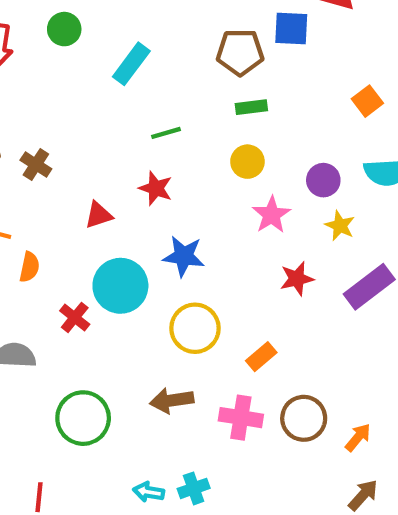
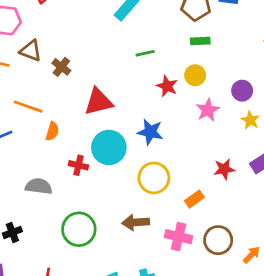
red star: (156, 188) -> (167, 86), moved
red triangle: (99, 215) -> (98, 102), size x1.6
red star: (297, 279) -> (224, 169), moved
red cross: (75, 317) -> (78, 165), turned -30

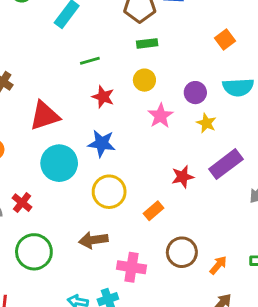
red star: (167, 86) -> (103, 97), moved
red cross: (78, 165) -> (22, 203), moved, turned 30
pink cross: (179, 237) -> (132, 267), moved

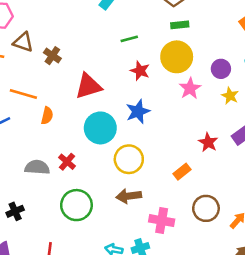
yellow circle: (144, 80) -> (177, 57), size x1.6
blue star: (102, 143) -> (138, 111), turned -30
red star: (183, 177) -> (208, 142), turned -30
yellow circle: (109, 192) -> (129, 159), moved

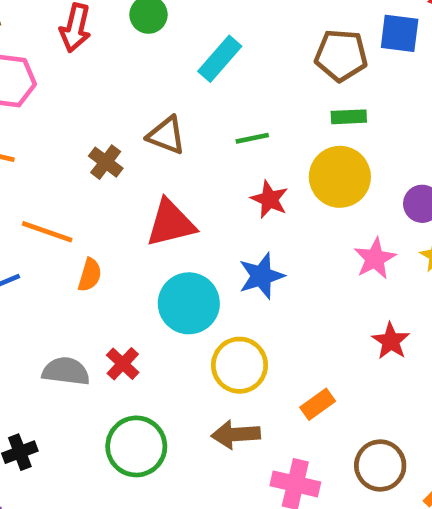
brown triangle: (23, 42) -> (166, 135), moved
pink star: (190, 88) -> (375, 259), moved
orange rectangle: (182, 172) -> (318, 404), moved

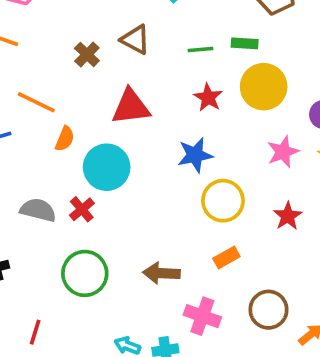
green rectangle: (349, 117) -> (245, 43), moved
cyan circle: (189, 303) -> (107, 167), moved
yellow circle: (239, 365) -> (223, 201), moved

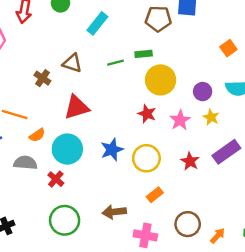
red star: (208, 97) -> (147, 114), moved
orange semicircle: (65, 139) -> (37, 135), turned 42
blue star: (195, 155) -> (112, 150), moved
gray semicircle: (38, 210) -> (25, 163), moved

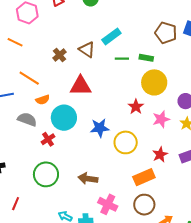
cyan rectangle: (97, 23) -> (111, 37), moved
orange rectangle: (155, 195) -> (144, 177), moved, size x1.5

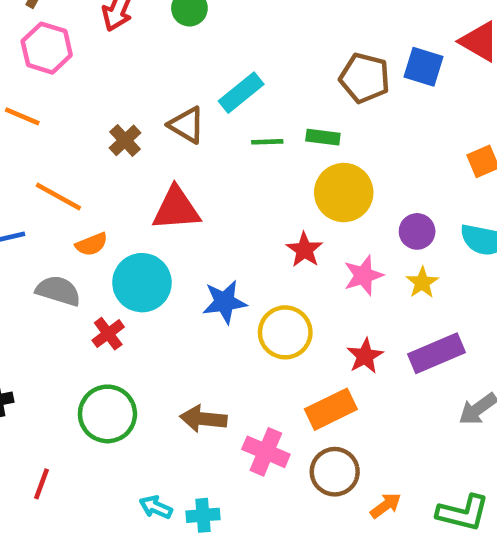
pink cross: (108, 204) -> (266, 452), moved

